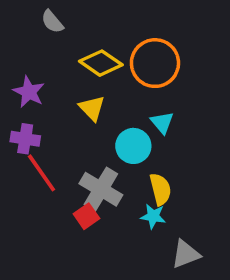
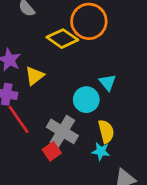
orange circle: (155, 63) -> (89, 21), moved
yellow triangle: (92, 108) -> (35, 76), moved, turned 36

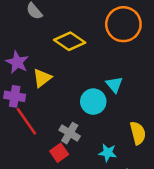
orange circle: (89, 21) -> (123, 24), moved
gray cross: (62, 131) -> (70, 133), size x0.7
yellow semicircle: (106, 131) -> (138, 133), moved

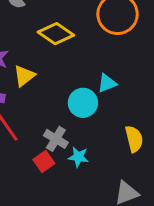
cyan triangle: (114, 85) -> (107, 83), turned 48
cyan star: (108, 153) -> (78, 157), moved

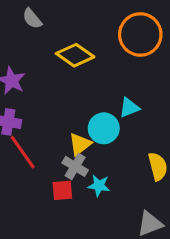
yellow triangle: (24, 76) -> (80, 144), moved
red square: (44, 161) -> (62, 190), turned 30

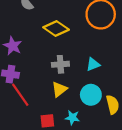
cyan circle: (104, 128) -> (91, 95), moved
gray cross: (75, 166) -> (60, 64), moved, turned -35

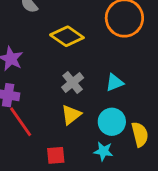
gray cross: (60, 64) -> (73, 83), turned -35
cyan star: (72, 118) -> (103, 151), moved

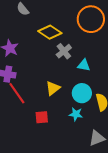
gray cross: (73, 83) -> (64, 51), moved
cyan triangle: (115, 83) -> (84, 65), turned 32

